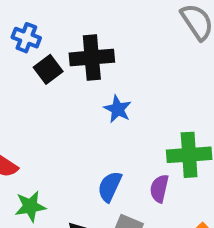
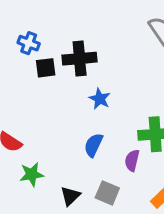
black square: (48, 69) -> (46, 68), turned 30
blue semicircle: (110, 187) -> (93, 145), moved

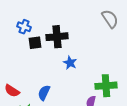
blue semicircle: (93, 145) -> (44, 93), moved

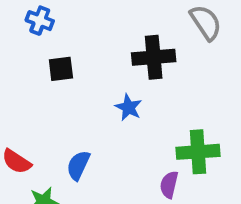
blue cross: (24, 27) -> (40, 21), moved
black cross: (57, 37) -> (154, 57), moved

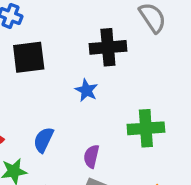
black square: (61, 69) -> (29, 57), size x1.5
purple semicircle: (169, 185) -> (91, 156), moved

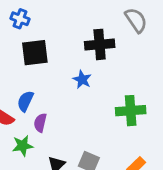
blue semicircle: (44, 140) -> (25, 101), moved
purple semicircle: (91, 156) -> (40, 123), moved

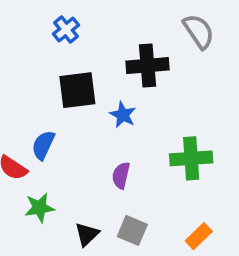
blue cross: (20, 19) -> (66, 29), moved, turned 30
black square: (35, 53) -> (77, 90), moved
purple semicircle: (40, 123) -> (121, 175), moved

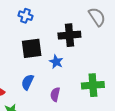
blue cross: (66, 29) -> (26, 16), turned -32
blue semicircle: (43, 145) -> (28, 82), moved

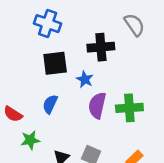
blue cross: (26, 16) -> (48, 24), size x1.5
purple semicircle: (55, 94) -> (97, 105), moved, size x1.5

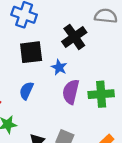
gray semicircle: (134, 25) -> (106, 16), turned -50
black cross: (101, 47) -> (74, 37), turned -30

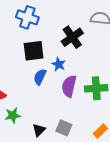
blue semicircle: (26, 91) -> (40, 77), moved

